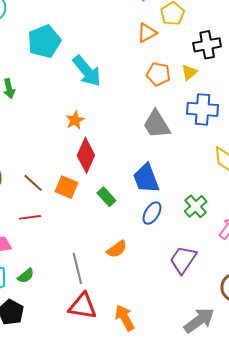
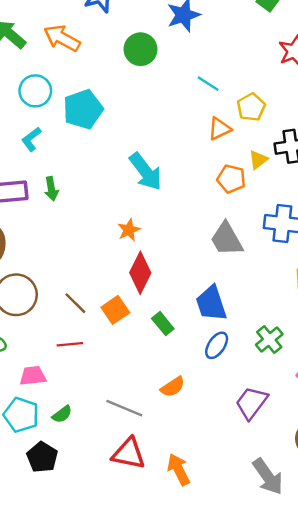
cyan pentagon: (44, 41) -> (83, 109), moved
yellow triangle: (189, 72) -> (258, 160), moved
orange square: (67, 187) -> (115, 310), turned 30
gray line: (77, 268) -> (124, 408), turned -56
gray arrow: (199, 320) -> (268, 477), turned 88

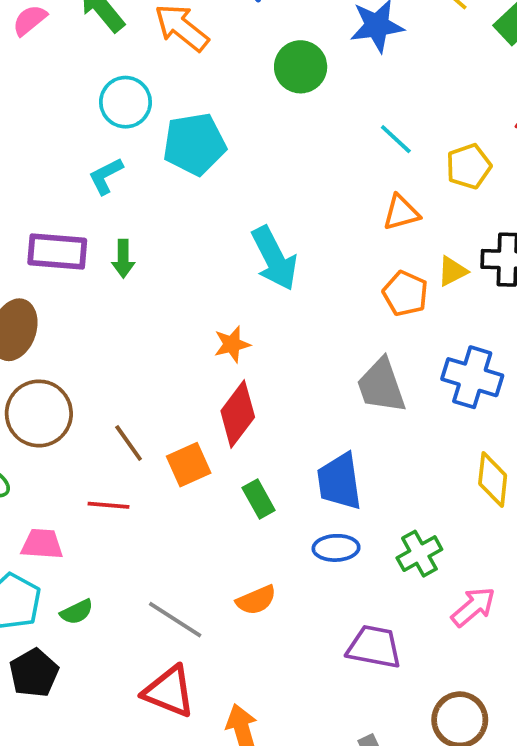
yellow pentagon: (251, 107) -> (469, 166), moved
blue ellipse: (217, 345) -> (336, 548), turned 44
purple trapezoid: (251, 403) -> (374, 647), turned 54

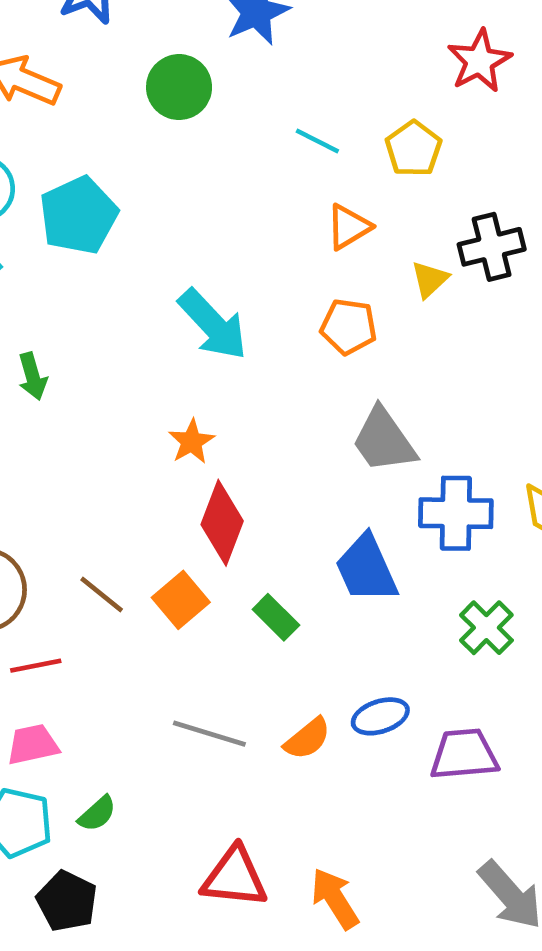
orange pentagon: (405, 293) -> (349, 327), moved
blue cross: (472, 377) -> (456, 513), moved
red line: (109, 505) -> (36, 666), moved
blue ellipse: (336, 548) -> (380, 716), moved
gray line: (175, 620) -> (209, 734), moved

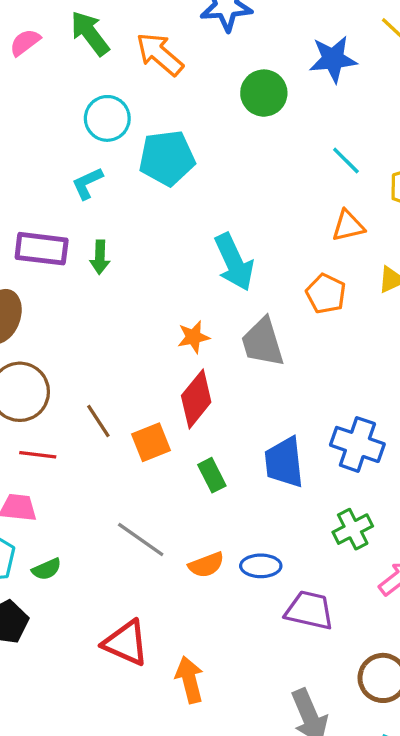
gray trapezoid: (384, 440) -> (263, 342), moved

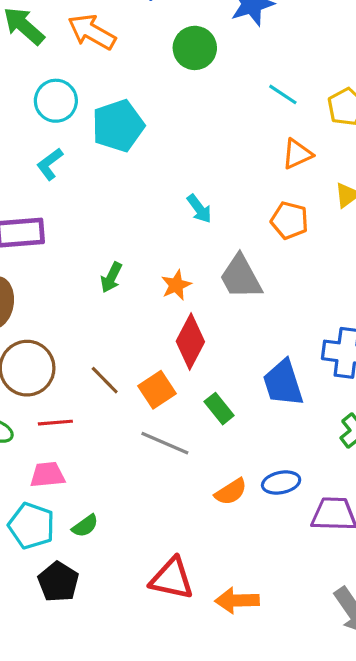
green arrow: (100, 257) -> (111, 277), moved, turned 36
cyan arrow: (234, 262) -> (199, 209), size x0.6
gray line: (141, 540) -> (165, 443), moved
orange arrow: (189, 680) -> (237, 600), turned -66

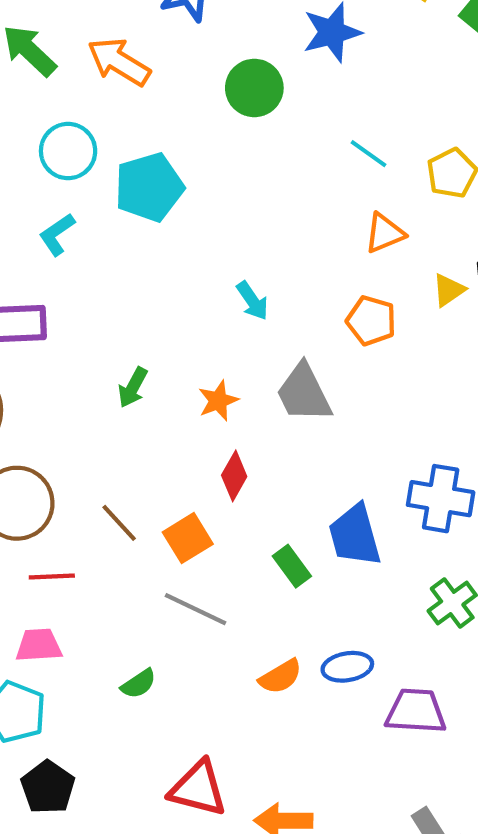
red diamond: (190, 341) -> (234, 476), size x0.7
green rectangle: (219, 409) -> (292, 566), moved
green semicircle: (85, 526) -> (139, 684), moved

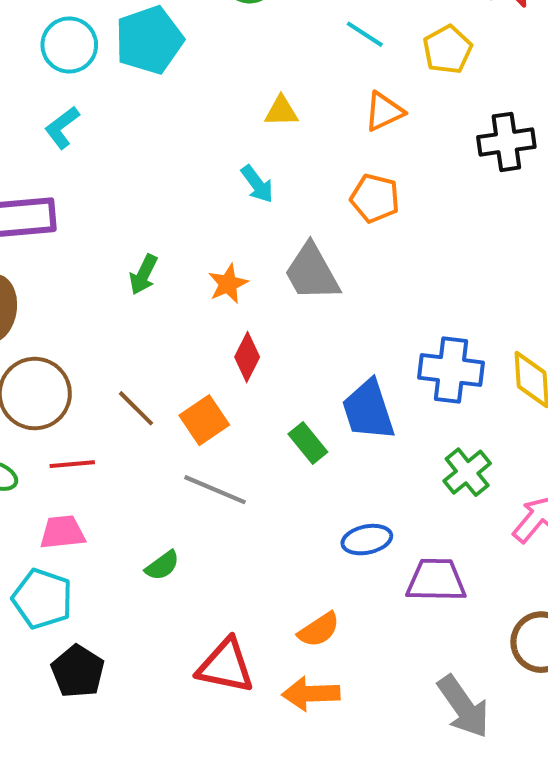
cyan pentagon: (149, 187) -> (149, 40), moved
yellow triangle: (449, 290) -> (281, 111), moved, turned 36
orange semicircle: (280, 677) -> (319, 630), moved

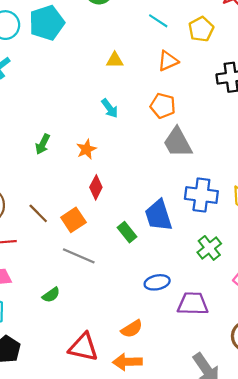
cyan arrow: (257, 184) -> (110, 108), moved
gray trapezoid: (312, 272) -> (178, 143), moved

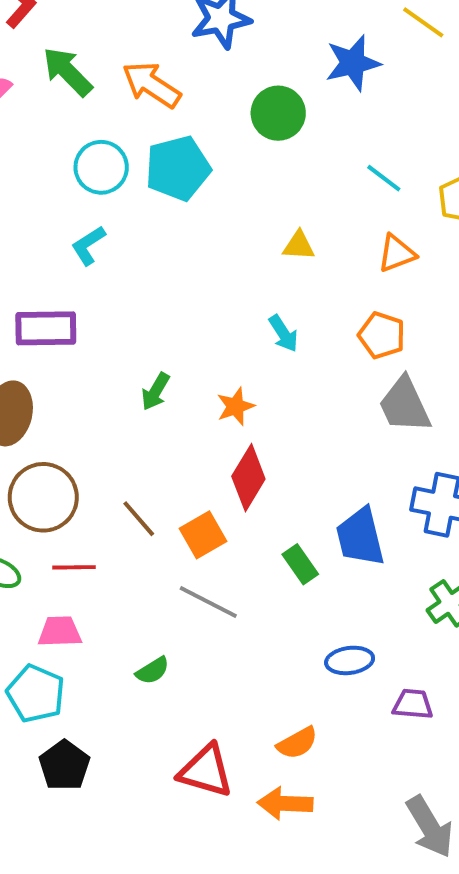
red diamond: (96, 187) -> (248, 478), size x1.4
purple trapezoid: (193, 304) -> (413, 704), size x0.7

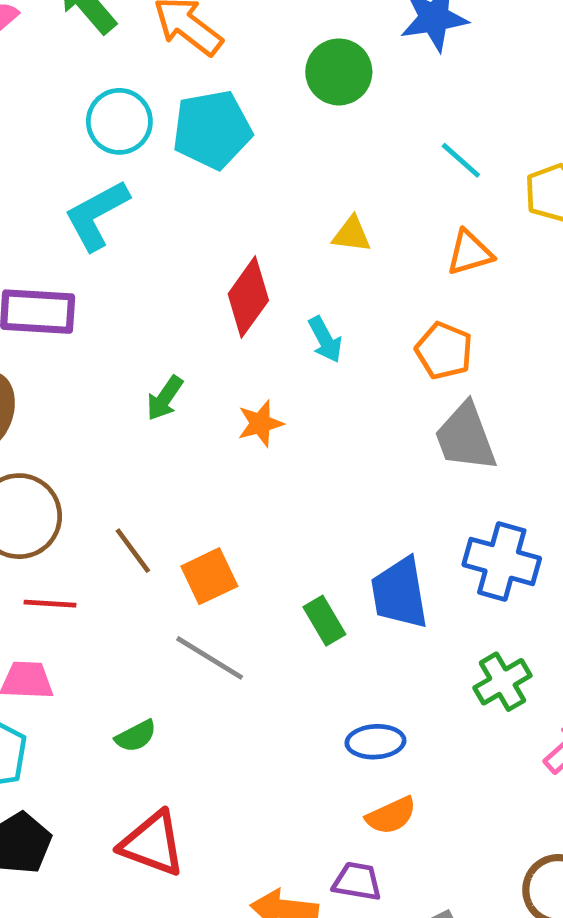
cyan L-shape: (88, 245) -> (97, 215), size x1.5
red diamond: (248, 478) -> (248, 297), moved
purple trapezoid: (413, 704) -> (357, 881), moved
orange semicircle: (297, 743) -> (391, 816), moved
red triangle: (206, 771) -> (152, 844), moved

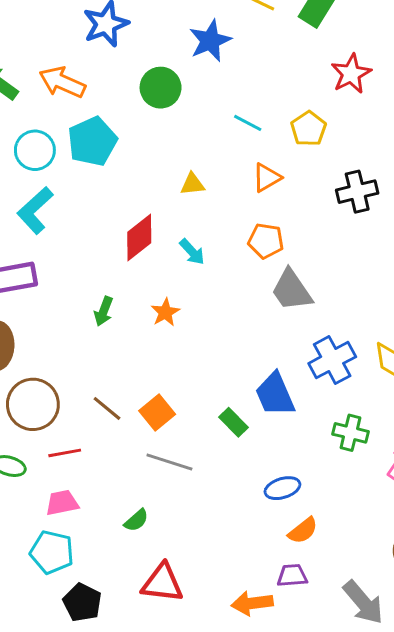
red diamond: (248, 297) -> (139, 238), turned 30
blue cross: (502, 561) -> (332, 360), turned -30
green cross: (502, 682) -> (351, 433), turned -32

